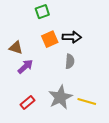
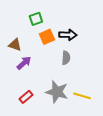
green square: (42, 12) -> (36, 19), moved
gray star: (60, 97) -> (57, 92), turned -30

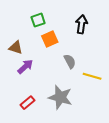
black arrow: (68, 35) -> (81, 24), moved, turned -84
gray semicircle: (66, 58) -> (70, 61), turned -32
yellow line: (82, 96) -> (92, 76), moved

